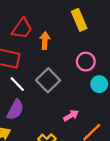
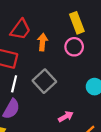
pink circle: (86, 62) -> (74, 47), moved
white line: (17, 84) -> (14, 84), turned 56

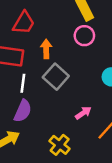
orange arrow: (42, 42) -> (46, 49), moved

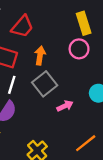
pink arrow: (83, 113) -> (65, 106), moved

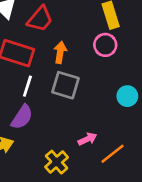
gray square: (45, 84) -> (65, 85), turned -35
pink arrow: (65, 106) -> (87, 139), moved

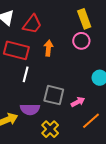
gray square: (65, 85) -> (54, 95), moved
purple semicircle: (22, 117) -> (30, 109), moved, turned 60
pink arrow: (87, 139) -> (78, 102), moved

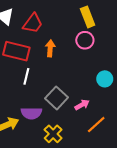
gray square: (54, 95) -> (57, 98), turned 30

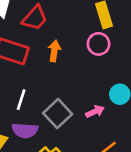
white line: (26, 76) -> (21, 100), moved
pink arrow: (82, 105) -> (95, 111), moved

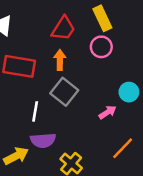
red trapezoid: (35, 18) -> (63, 29), moved
gray square: (58, 114) -> (64, 92), moved

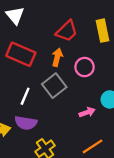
pink circle: (101, 47) -> (85, 67), moved

